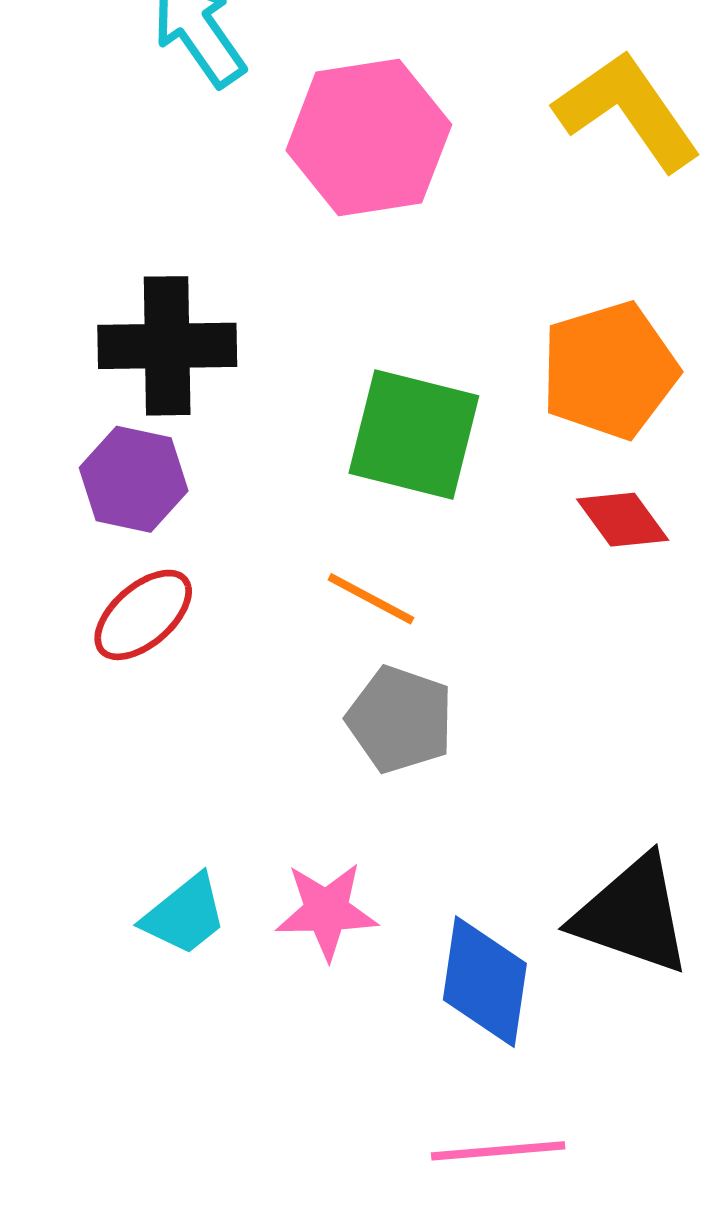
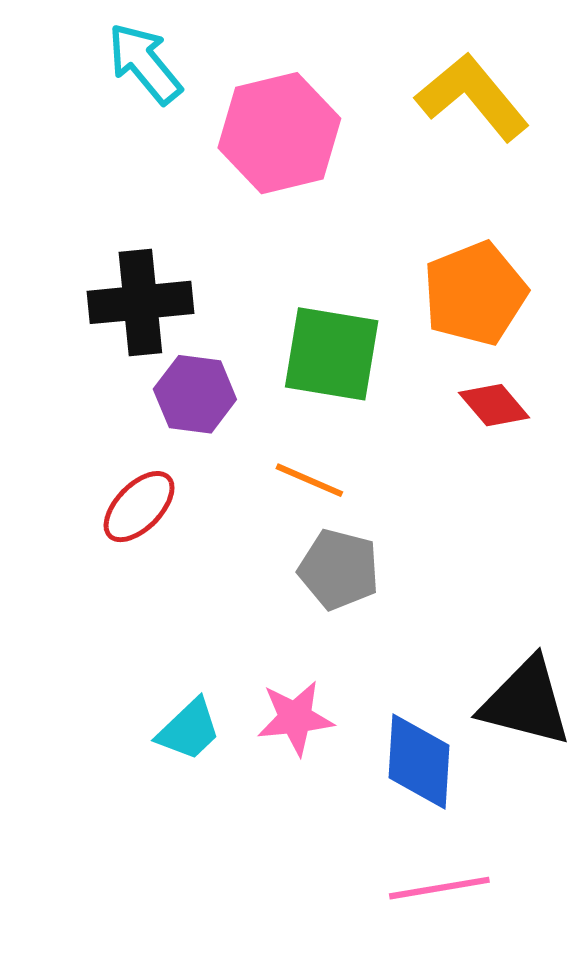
purple hexagon: (134, 479) -> (195, 394), moved

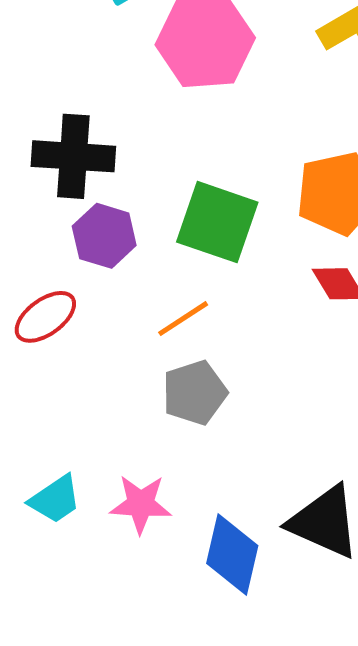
orange line: (309, 480) -> (183, 319), turned -66
gray pentagon: (339, 569) -> (195, 393), turned 30

